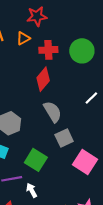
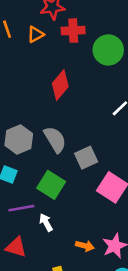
red cross: (48, 50) -> (73, 31), moved
gray semicircle: (53, 112) -> (55, 139), moved

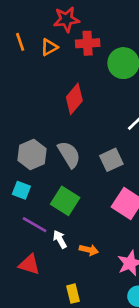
gray square: (86, 158) -> (111, 160), moved
purple line: (21, 208) -> (35, 225), turned 40
orange arrow: (85, 246) -> (89, 250), moved

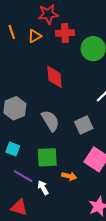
red diamond: (74, 99) -> (55, 77), turned -45
gray hexagon: (32, 155) -> (15, 108), moved
green square: (65, 201) -> (47, 157), turned -35
orange arrow: (89, 250) -> (69, 176), moved

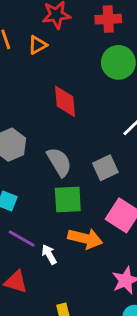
red cross: (65, 33) -> (108, 19), moved
green square: (47, 157) -> (68, 200), moved
orange arrow: (69, 176) -> (85, 238), size x1.6

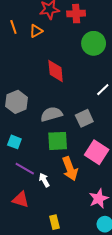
red cross: (108, 19) -> (76, 14), moved
gray semicircle: (59, 162) -> (51, 114), turned -75
orange arrow: (85, 238) -> (70, 169), turned 55

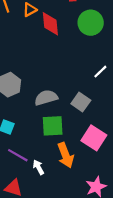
red diamond: (56, 71) -> (50, 24), moved
gray square: (84, 118) -> (81, 102), turned -30

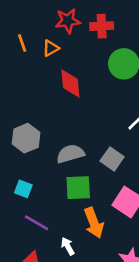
red diamond: (50, 24) -> (70, 83), moved
white arrow: (38, 167) -> (68, 246), moved

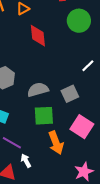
gray square: (112, 159) -> (70, 94), turned 30
white arrow: (68, 246) -> (26, 161), moved

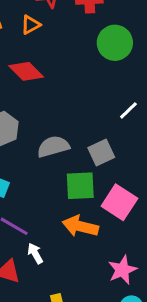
red diamond: (38, 36) -> (26, 71), moved, turned -40
green square: (44, 116) -> (80, 186), moved
orange arrow: (56, 143) -> (80, 226), turned 125

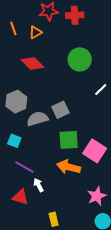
green circle: (115, 43) -> (80, 59), moved
gray semicircle: (53, 147) -> (37, 119), moved
gray square: (101, 153) -> (61, 110), moved

